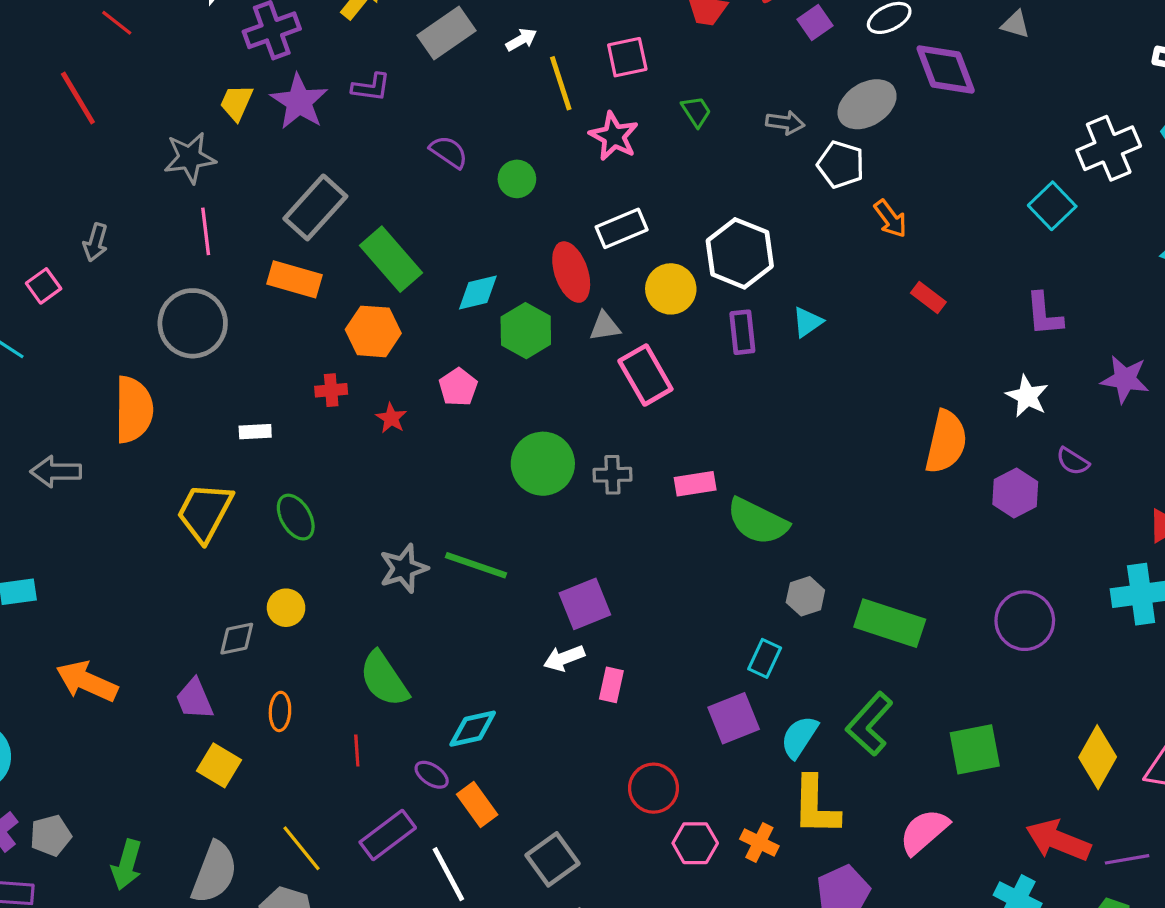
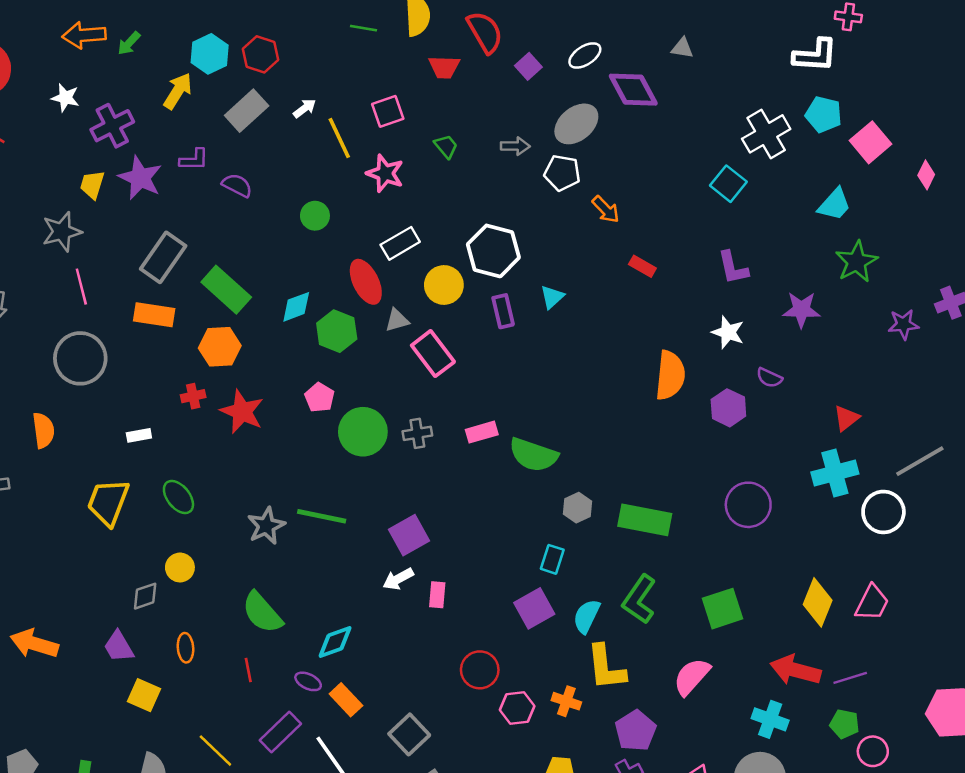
purple semicircle: (449, 152) -> (237, 185), moved
pink pentagon: (458, 387) -> (319, 397), moved
orange semicircle: (134, 410) -> (43, 430), size x0.7
red star: (391, 418) -> (242, 412), size x1.8

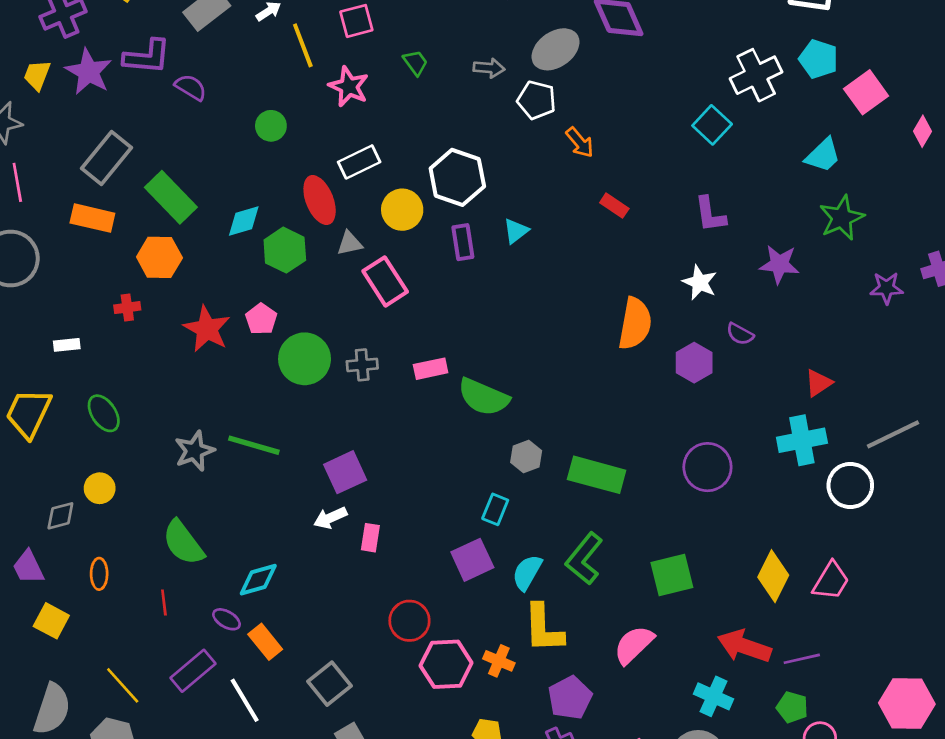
purple L-shape: (194, 160) -> (147, 57), size x1.5
red star: (242, 412) -> (207, 329), moved
pink hexagon: (517, 708) -> (446, 664), size x1.4

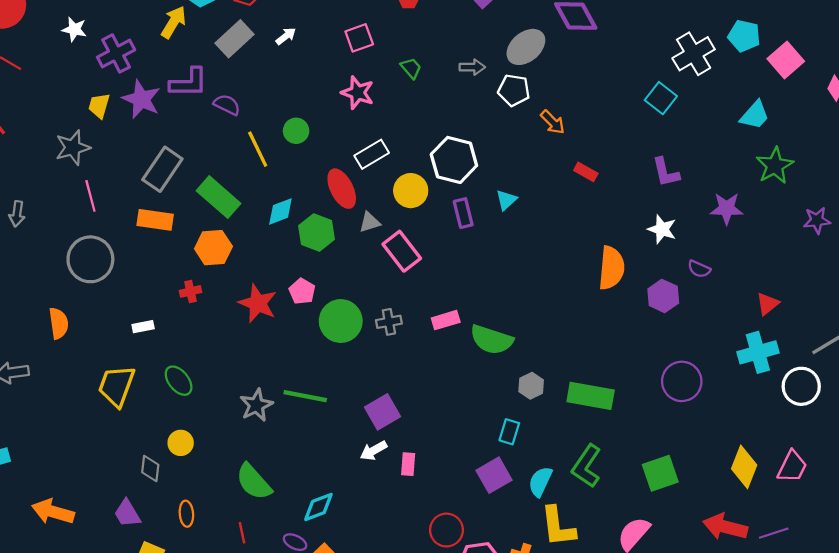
yellow line: (303, 45) -> (258, 149), moved
gray diamond: (60, 516) -> (150, 468), turned -64

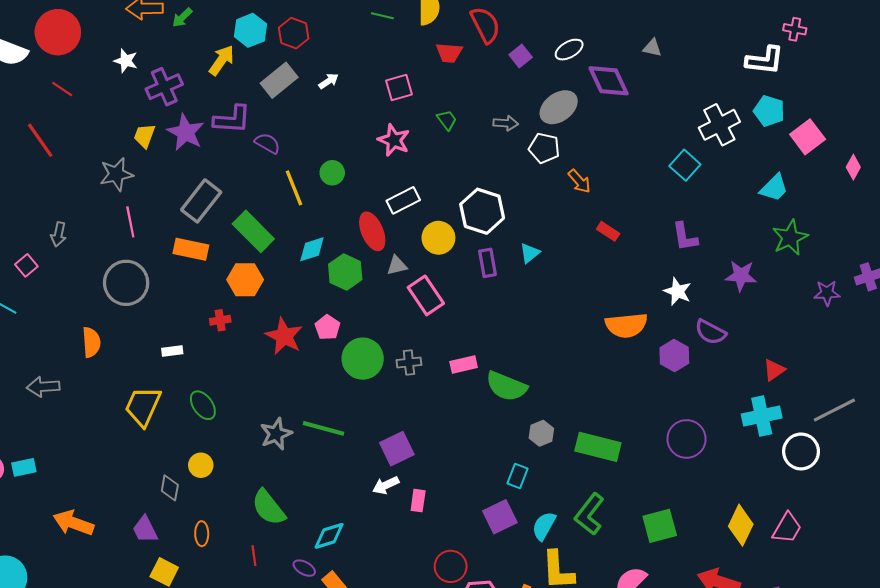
orange semicircle: (611, 268) -> (626, 325), turned 75
purple semicircle: (699, 269) -> (710, 332), size x1.4

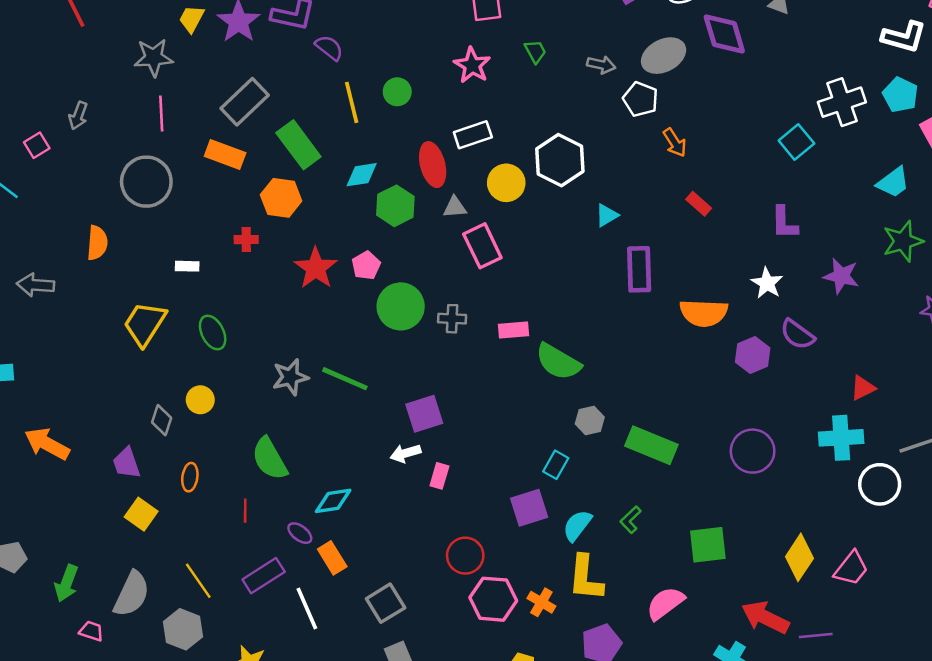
purple rectangle: (487, 263) -> (639, 269), moved, size x1.4
green L-shape: (589, 514) -> (631, 520), size x0.6

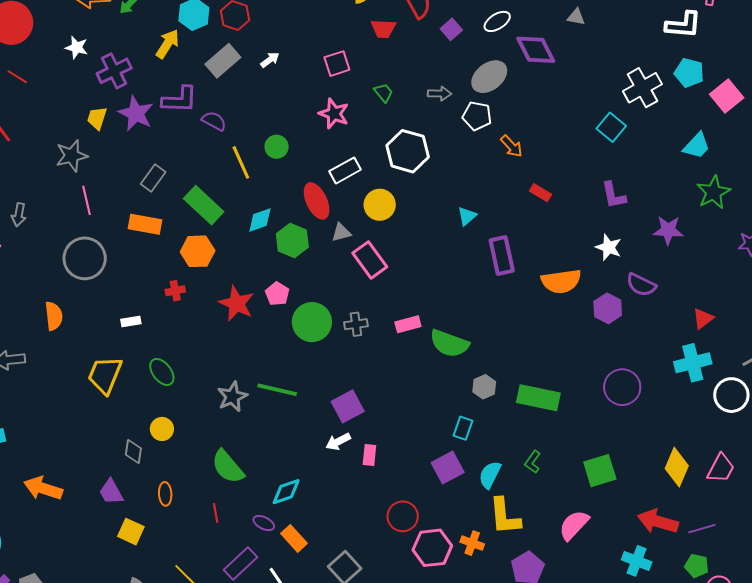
gray rectangle: (245, 102) -> (153, 178), size x0.7
white hexagon: (560, 160) -> (408, 151), moved

